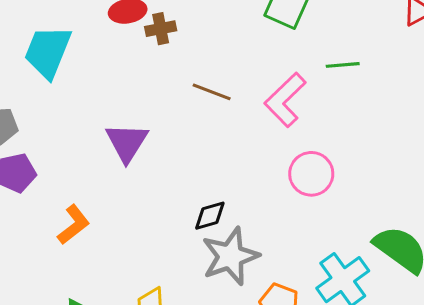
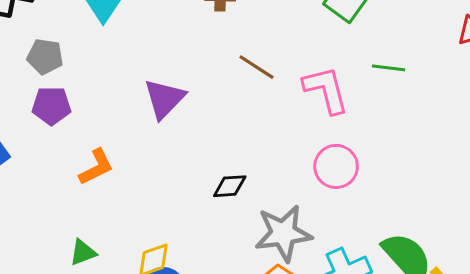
pink L-shape: (285, 100) -> (326, 90), turned 108
gray star: (230, 256) -> (283, 233), moved

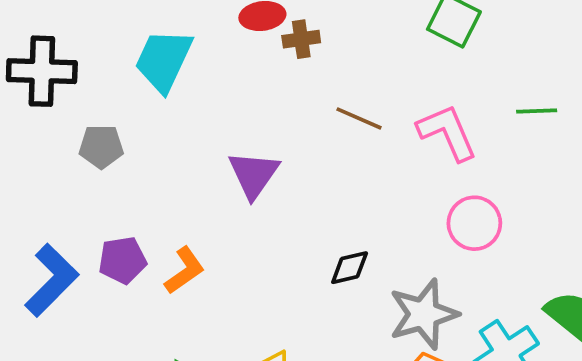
green line: (388, 68) -> (537, 111), moved
purple pentagon: (51, 106) -> (123, 260), moved

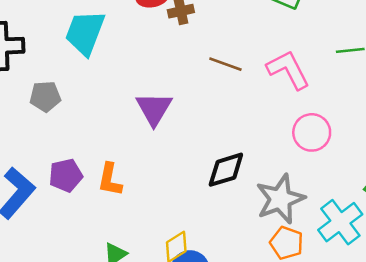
black diamond: (350, 268) -> (226, 170), size x1.4
orange L-shape: (185, 270) -> (110, 180), turned 140

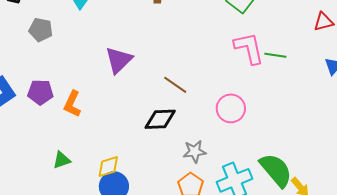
brown line: (225, 64) -> (175, 85), moved
pink L-shape: (288, 70) -> (249, 48), moved
gray star: (280, 199) -> (195, 152), size x0.6

